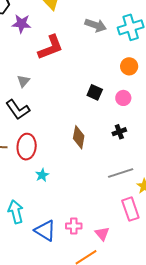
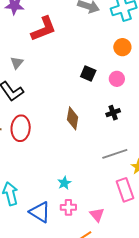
cyan star: (42, 175) -> (64, 183), moved

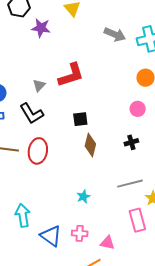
red L-shape: (44, 29) -> (71, 75), moved
black square: (88, 74) -> (80, 119), moved, turned -35
cyan star: (64, 183) -> (83, 197), moved
pink triangle: (97, 215) -> (108, 243), turned -42

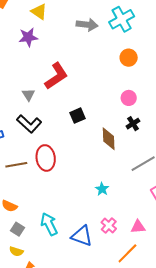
purple star: (41, 28) -> (28, 37), moved
pink circle: (138, 109) -> (129, 98), moved
brown diamond: (90, 145) -> (109, 139), moved
pink cross: (80, 233) -> (109, 226), turned -35

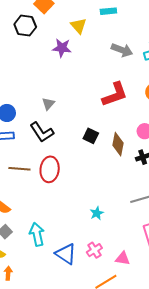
red L-shape: (56, 76) -> (115, 94), moved
black square: (78, 116) -> (91, 136), turned 35
brown diamond: (109, 139) -> (118, 144), moved

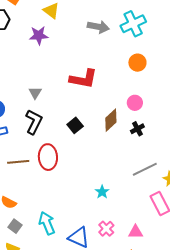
red L-shape: (115, 94) -> (83, 79), moved, turned 40
black L-shape: (42, 132) -> (34, 122), turned -110
black square: (91, 136) -> (75, 125), moved, turned 35
brown diamond: (118, 144) -> (111, 120), turned 45

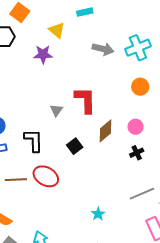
red L-shape: (83, 79) -> (85, 100), turned -104
gray triangle: (35, 93) -> (56, 110), moved
brown diamond: (111, 120) -> (106, 131), moved
black L-shape: (34, 122) -> (34, 140), turned -30
red ellipse: (48, 157) -> (46, 176), turned -60

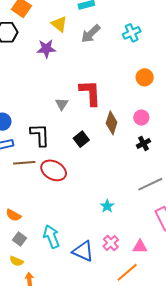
cyan cross: (138, 48) -> (132, 33), moved, size x0.7
gray arrow: (103, 49) -> (91, 34), moved, turned 125
brown diamond: (106, 131) -> (112, 123), turned -30
brown line: (16, 180) -> (24, 163), moved

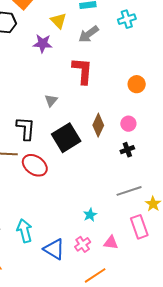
cyan cross: (132, 33) -> (127, 19), moved
red L-shape: (90, 93) -> (83, 71), moved
black square: (81, 139) -> (66, 138), size x1.8
cyan star: (107, 206) -> (90, 215), moved
pink triangle: (140, 247) -> (111, 243), moved

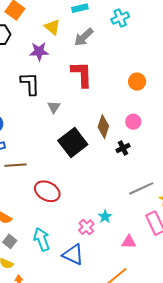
black L-shape: (26, 128) -> (30, 84), moved
black cross: (127, 150) -> (123, 148), moved
red ellipse: (35, 165) -> (47, 191), moved
pink cross: (83, 244) -> (86, 227), moved

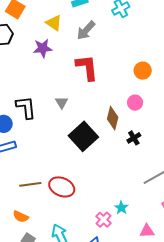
black L-shape: (30, 84) -> (26, 107), moved
pink circle: (133, 122) -> (135, 103), moved
brown line: (15, 165) -> (30, 184), moved

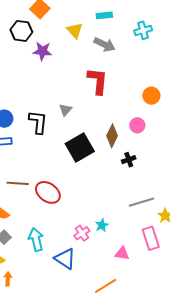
gray arrow: (86, 30) -> (104, 44), turned -120
purple star: (43, 48) -> (42, 51), moved
black L-shape: (26, 107) -> (38, 122), moved

